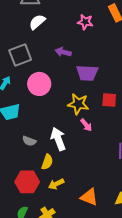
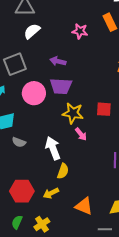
purple trapezoid: (87, 73) -> (61, 86), moved
gray semicircle: (29, 141) -> (19, 142), moved
yellow semicircle: (47, 162) -> (63, 171), moved

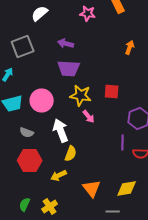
pink circle: (34, 93) -> (42, 100), moved
gray semicircle: (19, 142) -> (27, 132), moved
red hexagon: (22, 191) -> (30, 160), moved
orange triangle: (84, 206) -> (92, 188), turned 30

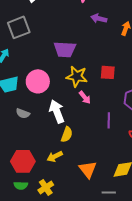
purple arrow: (66, 44) -> (99, 18), moved
purple line: (123, 142) -> (109, 120), moved
red hexagon: (30, 160) -> (23, 161), moved
green semicircle: (25, 204) -> (21, 185), turned -112

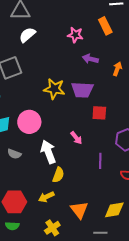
purple trapezoid: (65, 49) -> (82, 90), moved
yellow star: (77, 76) -> (54, 89), moved
yellow cross: (46, 187) -> (52, 228), moved

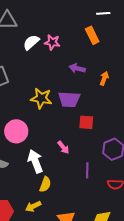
white semicircle: (27, 35) -> (31, 42), moved
pink star: (75, 35) -> (52, 42), moved

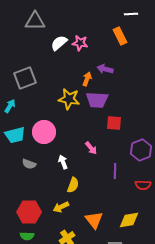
orange arrow: (104, 78) -> (87, 79), moved
white arrow: (35, 161) -> (63, 162), size x0.6

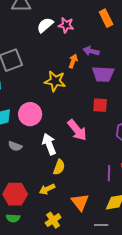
purple trapezoid: (97, 100) -> (103, 74), moved
pink arrow: (91, 148) -> (77, 130), size x1.6
white arrow: (63, 162) -> (49, 144), size x1.5
purple line: (115, 171) -> (109, 173), moved

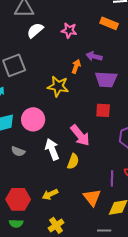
orange rectangle: (106, 18) -> (109, 23), turned -42
white semicircle: (45, 25) -> (35, 30), moved
yellow semicircle: (59, 167) -> (73, 161), moved
orange triangle: (80, 202) -> (92, 197), moved

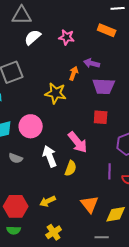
purple line: (112, 178) -> (110, 171), moved

